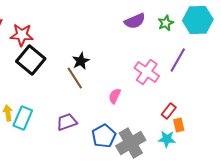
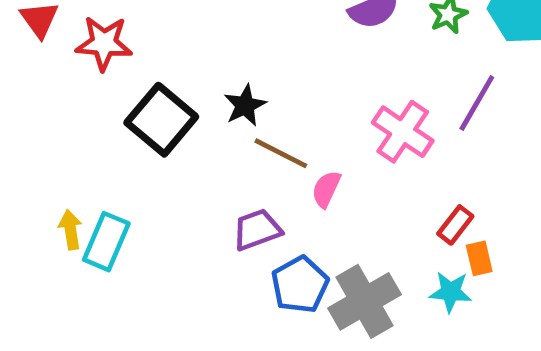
black square: (31, 60) -> (161, 120), moved
brown line: (75, 78) -> (281, 153), moved, turned -30
purple trapezoid: (67, 122) -> (257, 230), moved

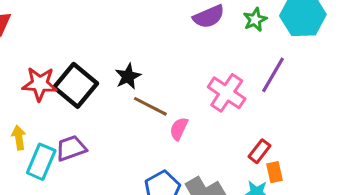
red star: (104, 43) -> (40, 84), moved
yellow arrow: (70, 230) -> (19, 138), moved
purple trapezoid: (257, 230) -> (71, 148), moved

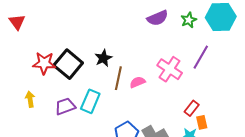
brown line: (150, 106) -> (118, 78), turned 75
pink semicircle: (179, 129) -> (137, 82), moved, turned 42
cyan rectangle: (41, 162) -> (90, 101), moved

